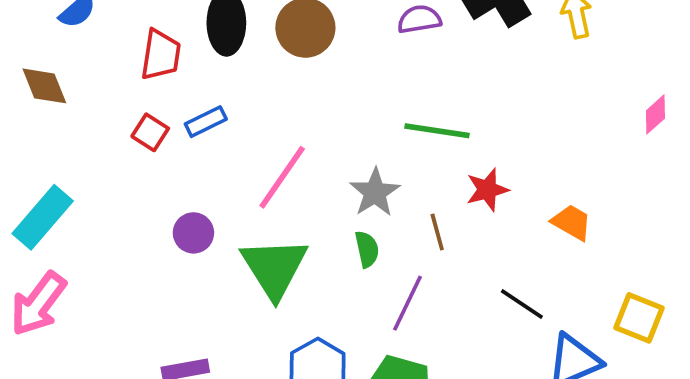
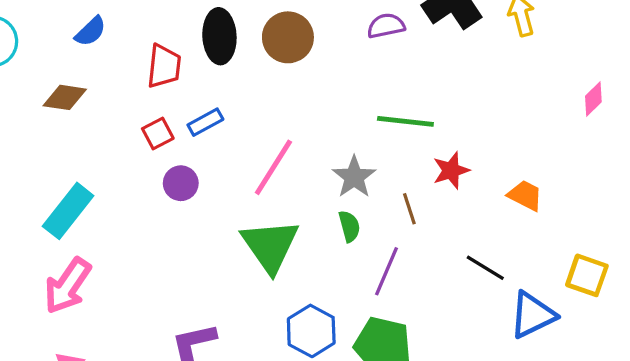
brown diamond: (44, 86) -> (65, 97), turned -57
red square: (150, 132) -> (158, 134), turned 32
purple circle: (193, 233) -> (181, 183), moved

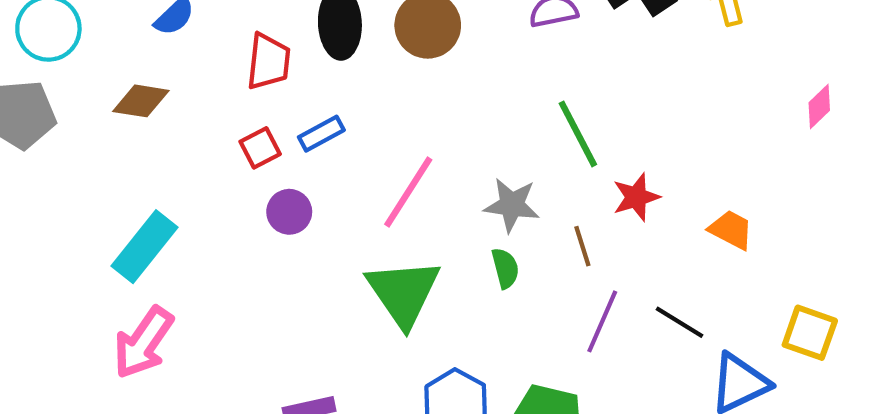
green line: (405, 121) -> (578, 134), turned 56
gray star: (354, 177) -> (512, 205), turned -30
purple line: (386, 271) -> (602, 321), moved

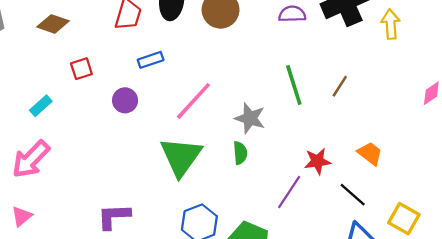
red square: (260, 148) -> (81, 69), moved
red star: (636, 197) -> (317, 161), moved
brown line: (582, 246) -> (340, 86), moved, turned 40
cyan rectangle: (144, 247) -> (41, 106), size x0.6
black line: (679, 322) -> (353, 195), moved

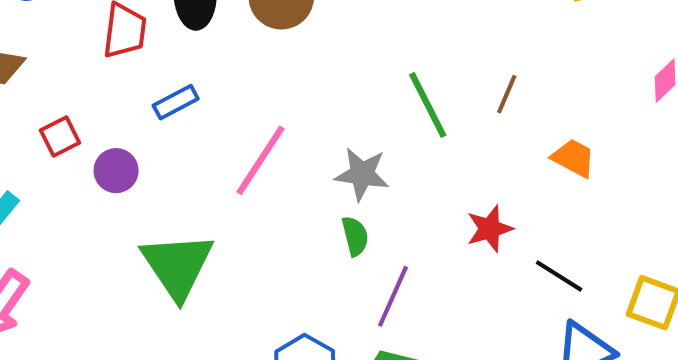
purple circle: (125, 100) -> (116, 171), moved
orange trapezoid: (370, 153) -> (574, 158), moved
green triangle: (181, 157) -> (177, 266), moved
purple line: (289, 192) -> (393, 296), moved

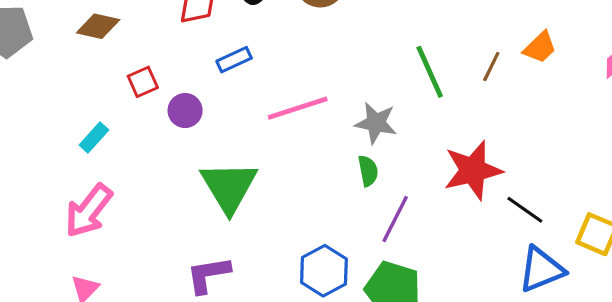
orange trapezoid: (574, 158) -> (540, 47), moved, turned 105
pink line: (261, 160) -> (298, 108), turned 36
red star: (490, 229) -> (473, 170), size x1.6

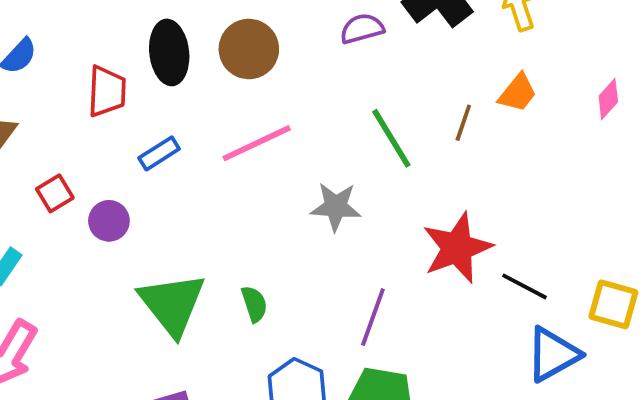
pink line: (298, 108) -> (257, 143), moved
green semicircle: (368, 171) -> (254, 304), moved

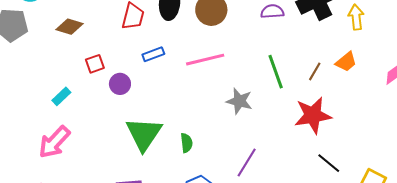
red star: (457, 248) -> (313, 115), moved

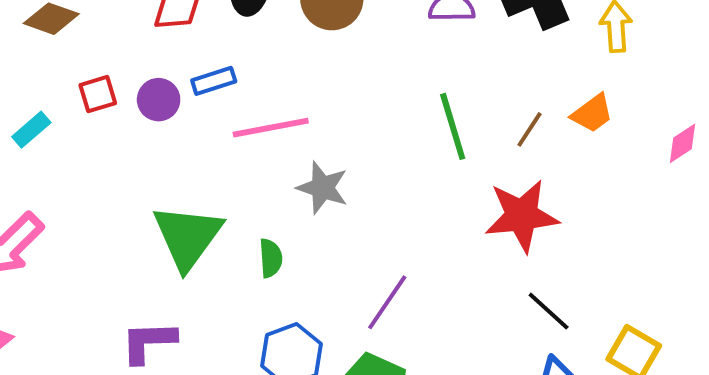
pink line: (205, 60) -> (271, 128), moved
purple circle: (120, 84) -> (159, 100), moved
cyan rectangle: (61, 96) -> (31, 130), moved
gray star: (239, 101) -> (323, 188), moved

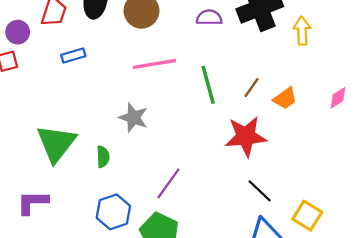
purple circle: (159, 100) -> (18, 32), moved
orange trapezoid: (592, 113) -> (285, 98), moved
pink line: (271, 128) -> (154, 64), moved

